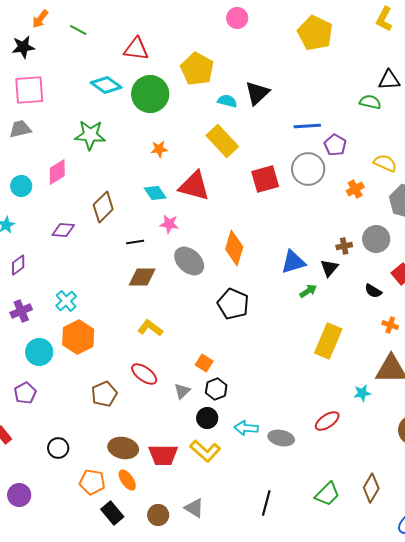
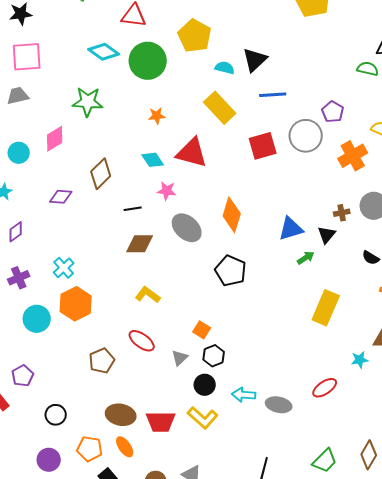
blue line: (307, 126) -> (273, 95), moved
orange cross: (355, 189) -> (353, 156), size x1.6
purple pentagon: (25, 393) -> (23, 376), moved
purple circle: (19, 495) -> (49, 460), moved

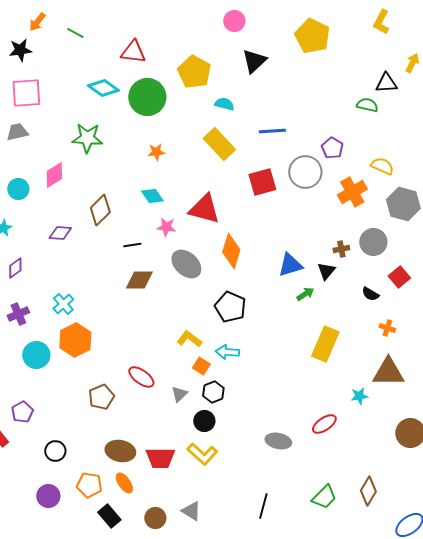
black triangle: (255, 60) -> (254, 61), moved
red triangle: (192, 153) -> (204, 209), moved
yellow L-shape: (148, 295) -> (189, 339), moved
cyan arrow: (244, 395) -> (227, 352), moved

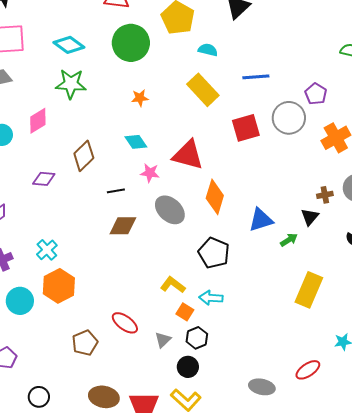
cyan diamond: (103, 88) -> (69, 45), moved
blue triangle: (290, 265) -> (261, 220), moved

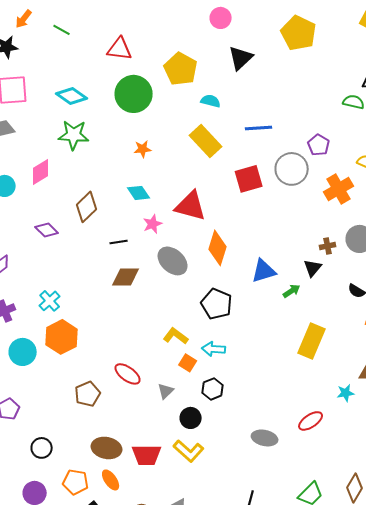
pink star: (150, 173) -> (153, 224), turned -30
purple diamond: (44, 179) -> (47, 230), turned 40
black hexagon: (197, 338) -> (213, 389), moved

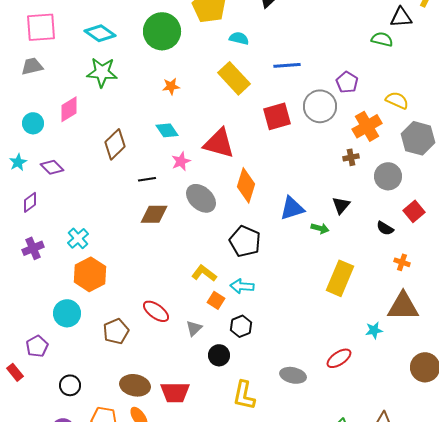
purple diamond: (47, 230) -> (52, 167), moved
brown cross: (328, 246) -> (351, 157), moved
green arrow: (292, 291) -> (320, 228), turned 48
cyan circle: (23, 352) -> (67, 313), moved
yellow L-shape: (189, 451) -> (244, 395), moved, turned 60

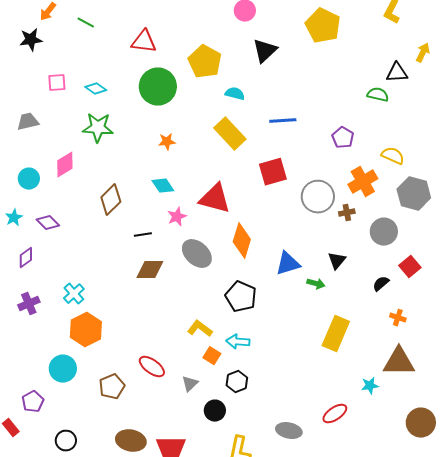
pink square: (41, 27) -> (57, 83), moved, size x0.6
cyan diamond: (100, 33) -> (96, 89), size x0.7
gray circle: (320, 106) -> (318, 197), moved
black semicircle: (385, 228) -> (381, 284), turned 108

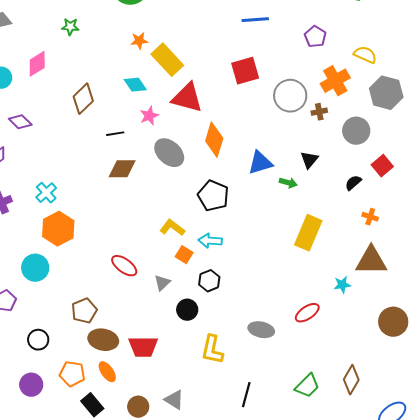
green star: (98, 128) -> (70, 27), size x0.6
yellow rectangle: (230, 134) -> (167, 60), moved
brown pentagon: (112, 387) -> (84, 311), moved

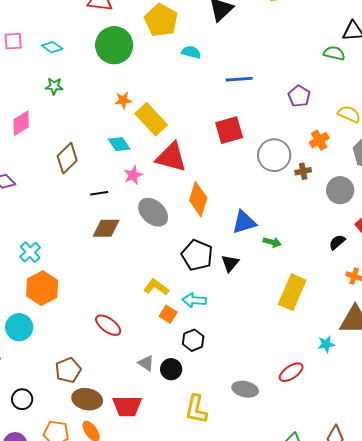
orange cross: (335, 81) -> (319, 140), size x0.7
black triangle: (309, 160) -> (230, 263), moved
gray triangle: (162, 283) -> (146, 363), moved, turned -42

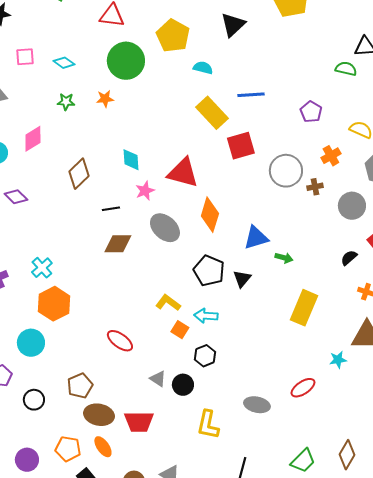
orange star: (123, 100) -> (105, 99), moved
yellow rectangle: (151, 119) -> (212, 113), moved
cyan diamond: (119, 144) -> (131, 160), turned 30
black circle: (22, 399) -> (34, 400), moved

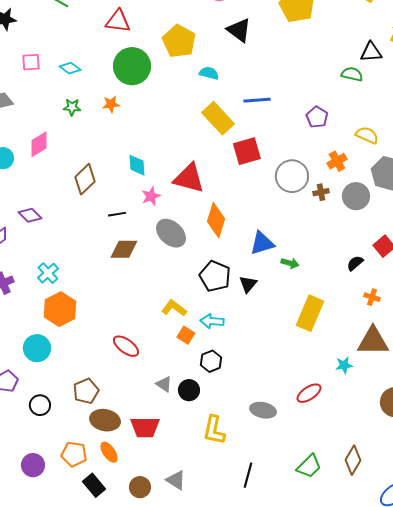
black triangle: (233, 25) -> (239, 30), turned -40
purple diamond: (16, 197) -> (30, 215), moved
gray circle: (352, 206) -> (356, 196), moved

